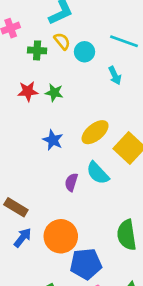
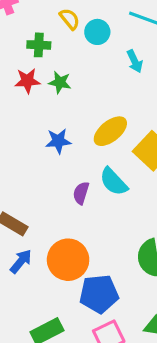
green cross: (37, 50) -> (39, 45), moved
blue star: (53, 140) -> (58, 141), turned -30

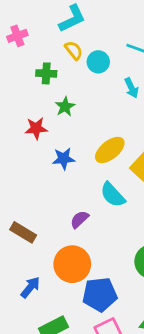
red star: (27, 81) -> (36, 128), moved
green star: (60, 82) -> (65, 107), turned 30
purple semicircle: (81, 193) -> (79, 219), moved, turned 30
blue arrow: (21, 261) -> (30, 287), moved

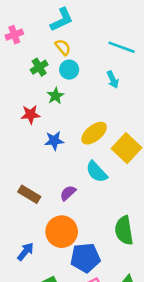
cyan circle: (98, 62) -> (69, 70), moved
green cross: (46, 73) -> (39, 67), turned -35
brown rectangle: (23, 232) -> (29, 194), moved

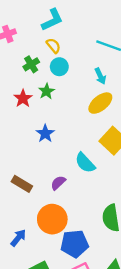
red star: (30, 114) -> (23, 98), moved, turned -30
yellow ellipse: (94, 133) -> (100, 103), moved
blue star: (54, 141) -> (45, 134), turned -30

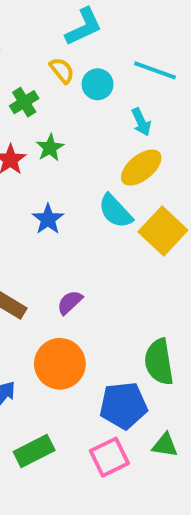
cyan L-shape: (52, 20) -> (84, 27), moved
cyan circle: (59, 67) -> (98, 84), moved
cyan semicircle: (85, 163) -> (115, 211), moved
blue pentagon: (75, 244) -> (123, 405), moved

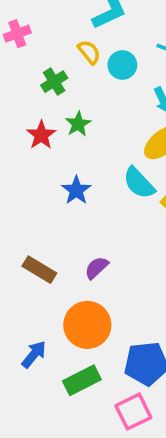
green rectangle: (34, 451) -> (82, 380), moved

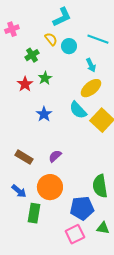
blue arrow: (34, 354) -> (19, 191), moved, turned 91
green rectangle: (82, 380) -> (34, 213), moved, turned -54

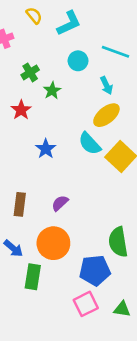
yellow semicircle: (51, 39) -> (34, 16), moved
green star: (45, 78) -> (52, 91), moved
brown rectangle: (24, 157) -> (20, 204), turned 66
green triangle: (103, 228) -> (122, 309), moved

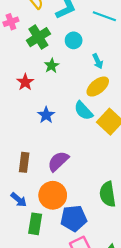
cyan line: (116, 52) -> (104, 16), moved
green cross: (30, 72) -> (38, 37), moved, size x1.5
purple semicircle: (60, 203) -> (58, 161), size x1.5
blue pentagon: (95, 270) -> (74, 218), moved

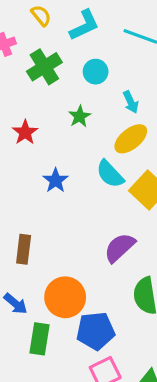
green star: (52, 66) -> (80, 116), moved
purple semicircle: (58, 161) -> (120, 248), moved

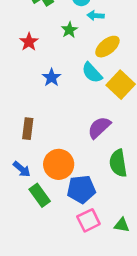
cyan arrow: (131, 102) -> (96, 16), moved, turned 119
green rectangle: (40, 339) -> (40, 195), turned -45

